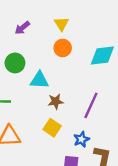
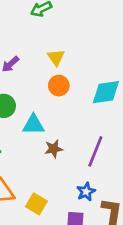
yellow square: (52, 128) -> (36, 204), moved

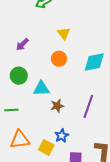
yellow triangle: (56, 57) -> (64, 33), moved
blue star: (86, 192) -> (62, 136), moved

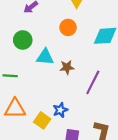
brown star: (57, 106) -> (67, 67), moved

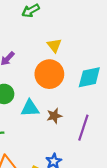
orange circle: (68, 27) -> (49, 74), size x1.6

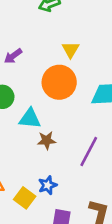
brown star: (54, 116) -> (47, 140), moved

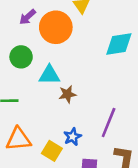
orange circle: (59, 82) -> (56, 27), moved
purple line: (89, 151) -> (109, 123), moved

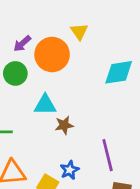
green circle: (21, 57) -> (15, 73), moved
purple line: (109, 123) -> (108, 155), turned -36

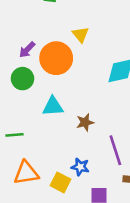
brown star: (64, 125) -> (85, 122), moved
blue star: (70, 170) -> (80, 167), turned -30

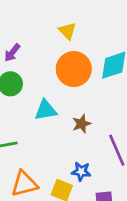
orange circle: (56, 58) -> (74, 69), moved

